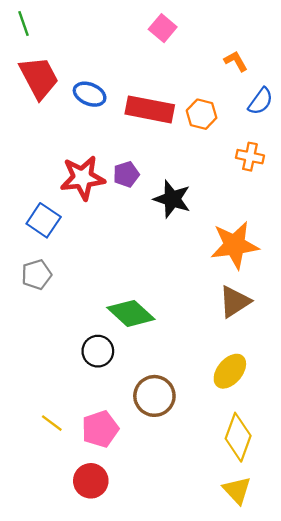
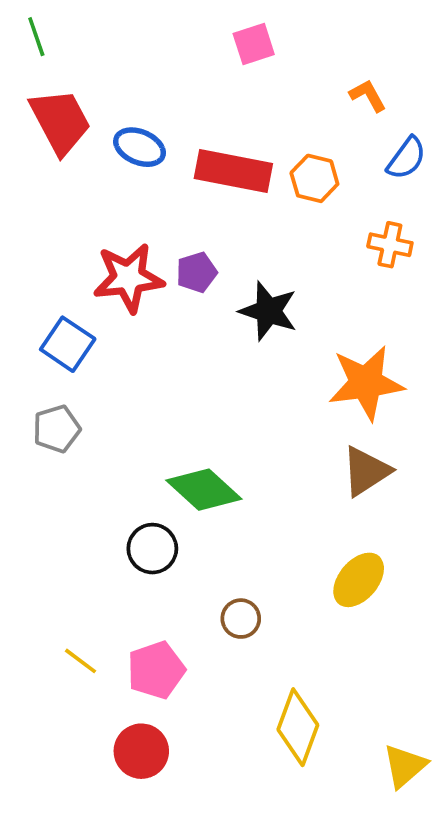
pink square: (163, 28) -> (254, 44), turned 32
brown circle: (154, 396) -> (241, 619), size x0.6
yellow diamond: (238, 437) -> (298, 727), moved
yellow triangle: (237, 490) -> (405, 766), moved, turned 32

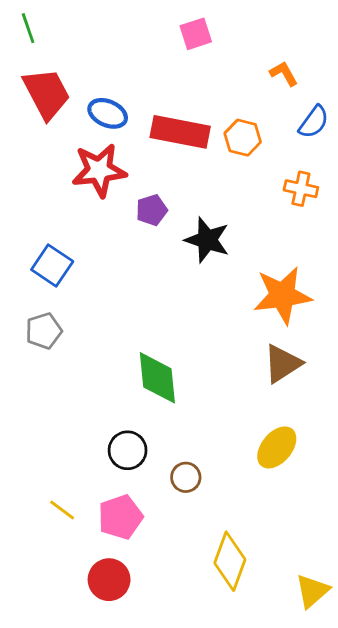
red star: (128, 278) -> (99, 170), moved
green diamond: (204, 490) -> (157, 378), turned 42
black circle: (152, 549) -> (128, 450), moved

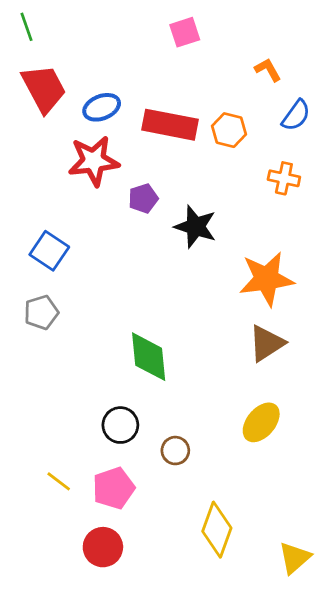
blue ellipse: (108, 113) -> (102, 107), turned -45

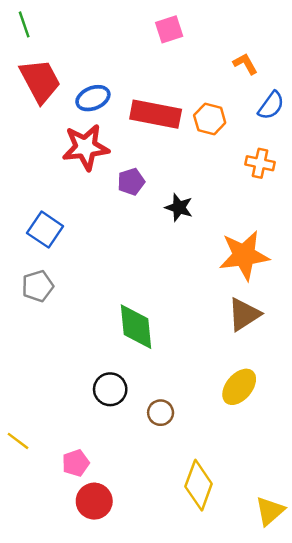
black star: (195, 227) -> (179, 207), size x0.7
yellow line: (59, 481) -> (18, 441), moved
pink pentagon: (114, 488) -> (76, 463), moved, size x0.7

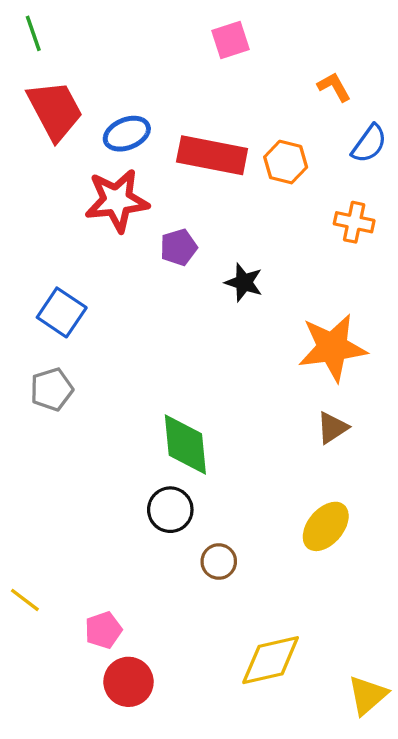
brown triangle: (244, 314) -> (332, 428), size x0.7
black circle: (110, 389) -> (170, 510), moved
yellow diamond: (199, 485) -> (271, 660), turned 57

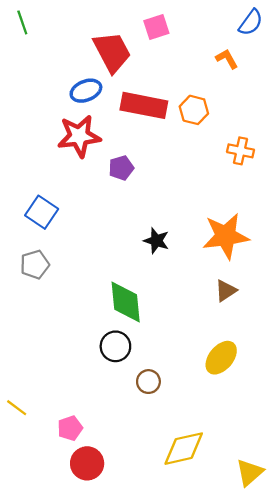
red trapezoid: (55, 110) -> (112, 52), moved
blue semicircle: (369, 144) -> (251, 22), moved
black star: (244, 282) -> (156, 241), moved

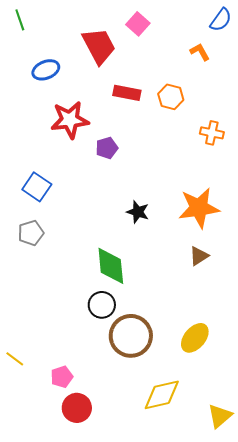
pink square: (156, 27) -> (138, 24), turned -30
blue ellipse: (86, 91) -> (46, 70), moved
red rectangle: (144, 105) -> (127, 93), size x0.7
yellow ellipse: (221, 358) -> (195, 338), moved
brown circle: (148, 382) -> (131, 336), size x2.0

